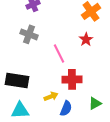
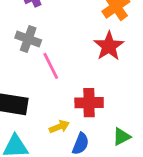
red star: (86, 39) -> (109, 46), size x1.5
pink line: (59, 53) -> (51, 66), moved

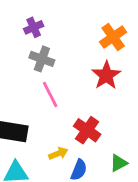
gray cross: (28, 39) -> (42, 59), moved
red cross: (89, 103) -> (87, 130), turned 36

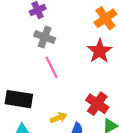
red cross: (87, 130) -> (97, 104), moved

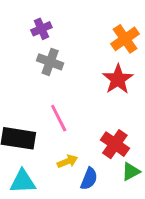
pink line: (52, 67) -> (59, 118), moved

